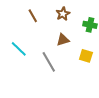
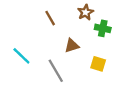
brown star: (63, 14) -> (86, 12), moved
brown line: (33, 16) -> (50, 18), moved

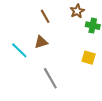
brown triangle: (72, 46) -> (41, 42), moved
gray line: (56, 71) -> (50, 78), moved

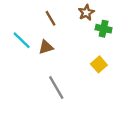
cyan line: (19, 50) -> (22, 40), moved
yellow square: (89, 58) -> (99, 64), turned 32

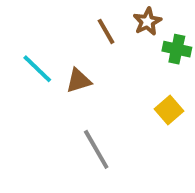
brown line: (50, 18) -> (106, 31), moved

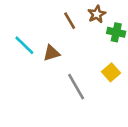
gray line: (96, 149) -> (76, 87), moved

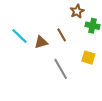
brown line: (70, 21) -> (62, 35), moved
yellow square: (111, 72) -> (88, 58), turned -32

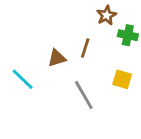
brown line: (62, 35) -> (85, 48), turned 48
cyan line: (19, 36) -> (23, 79), moved

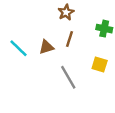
brown star: (107, 15) -> (66, 12), moved
cyan line: (23, 79) -> (19, 48), moved

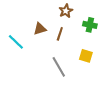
brown star: (66, 12) -> (66, 11), moved
brown triangle: (46, 47) -> (40, 29), moved

